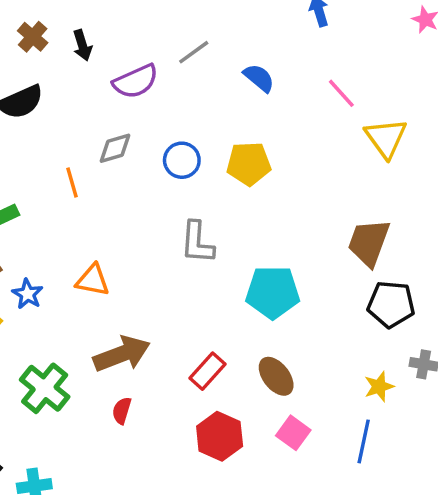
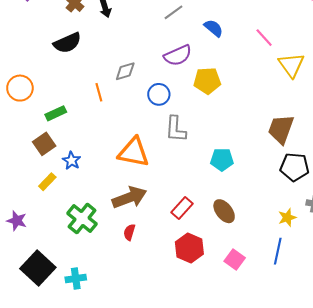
purple semicircle: (136, 81) -> (178, 55), moved
blue circle: (182, 160) -> (159, 94), moved
orange triangle: (93, 280) -> (134, 152), moved, size x1.5
cyan pentagon: (273, 292) -> (222, 160), size x0.7
pink square: (293, 433) -> (235, 260), moved

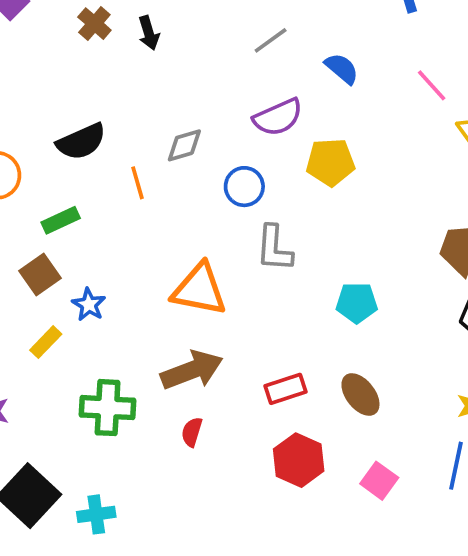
black semicircle: (67, 43) -> (81, 142), moved
red rectangle: (182, 208) -> (286, 389), turned 30
green cross: (82, 219) -> (108, 408), turned -36

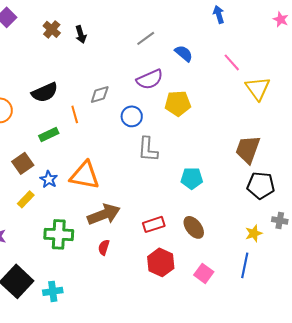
green rectangle: (61, 220) -> (49, 134), moved
orange triangle: (199, 290) -> (85, 175), moved

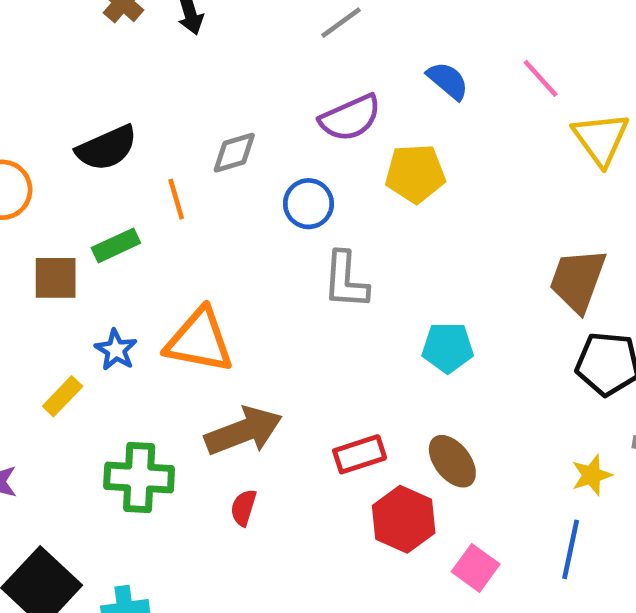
blue semicircle: (184, 53) -> (448, 81), moved
brown square: (23, 163) -> (56, 278), moved, turned 35
red hexagon: (161, 262) -> (404, 519), moved

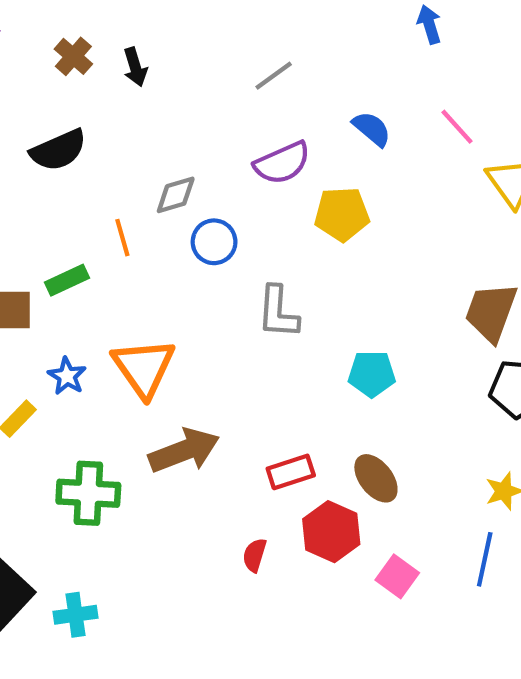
black semicircle: (107, 148) -> (58, 150), moved
blue circle: (308, 204) -> (214, 242), moved
orange triangle: (199, 341) -> (144, 368), turned 44
red semicircle: (244, 508) -> (255, 555), moved

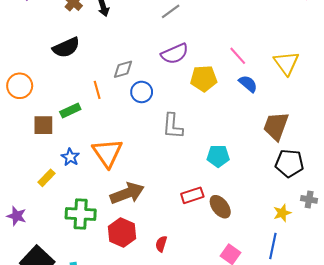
pink line: (457, 127) -> (238, 56), moved
blue semicircle: (372, 129) -> (248, 84), moved
red rectangle: (291, 472) -> (192, 195), moved
red hexagon: (331, 532) -> (122, 233), moved

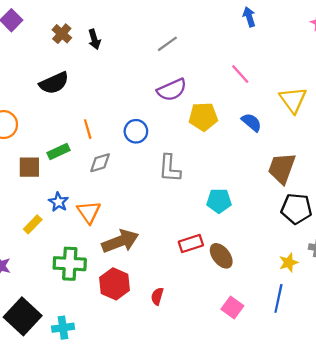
pink line: (238, 56) -> (240, 74), moved
gray diamond: (123, 69) -> (100, 163), moved
orange triangle: (107, 153) -> (89, 212), moved, size x0.7

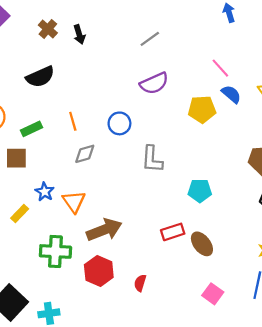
yellow pentagon: (203, 117) -> (202, 109), moved
blue semicircle: (251, 122) -> (231, 94), moved
green rectangle: (58, 151) -> (32, 129), moved

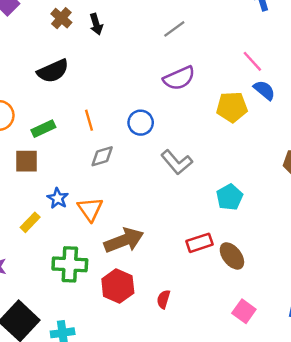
gray L-shape: (152, 159) -> (177, 162), turned -44
cyan pentagon: (200, 191) -> (230, 197), turned -30

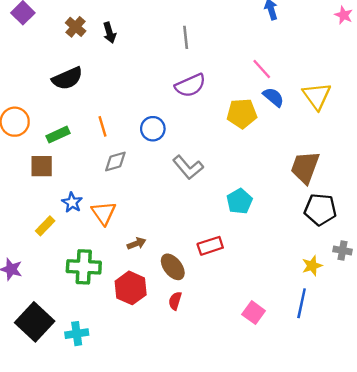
gray line: (174, 29) -> (186, 37), turned -60
brown arrow: (124, 240) -> (136, 243), size x0.5
brown ellipse: (232, 256) -> (173, 267), moved

